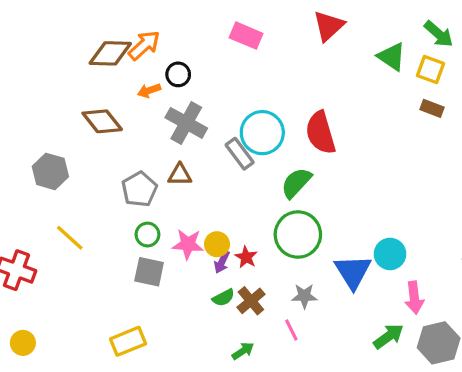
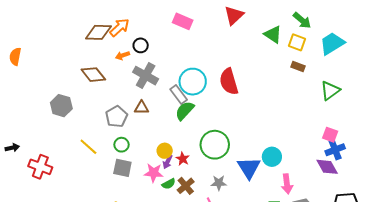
green semicircle: (296, 183) -> (185, 111), moved
yellow line: (70, 238) -> (88, 147), moved
pink star: (188, 244) -> (154, 173), moved

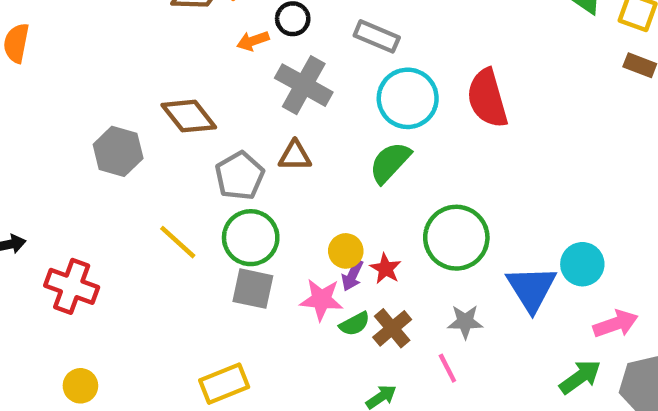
brown diamond: (93, 75) -> (189, 116), moved
gray rectangle: (179, 95) -> (377, 36), moved, turned -30
green circle: (121, 145) -> (251, 238), size x1.6
pink arrow: (287, 184) -> (616, 324), turned -102

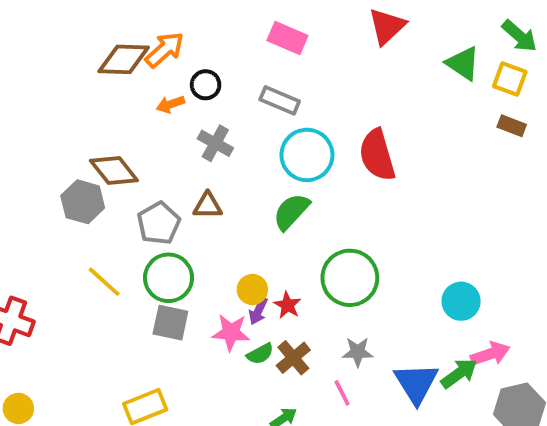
gray cross: (304, 85) -> (215, 143), size x0.7
gray hexagon: (118, 151) -> (83, 202), moved
blue triangle: (531, 289) -> (416, 383), moved
green arrow: (580, 377) -> (459, 373), moved

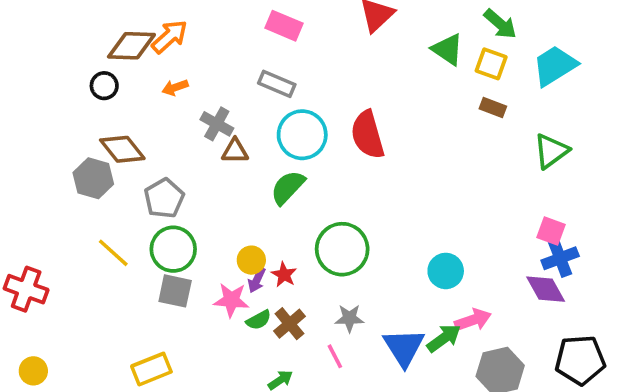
black circle: (206, 85) -> (104, 86), moved
brown triangle: (208, 206) -> (235, 151), moved

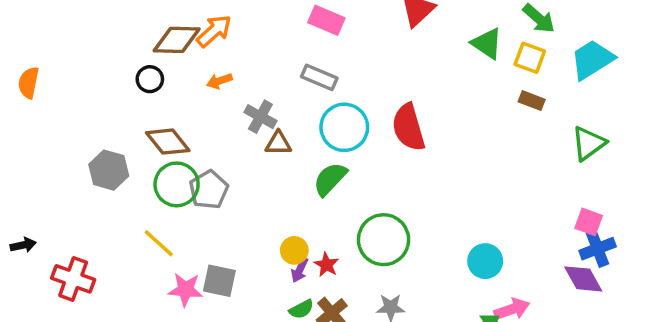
gray hexagon: (93, 178) -> (109, 170), moved
green circle: (173, 249) -> (177, 184), moved
pink star: (231, 300) -> (186, 290), moved

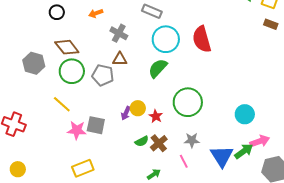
brown triangle: (278, 143) -> (120, 59), moved
gray pentagon: (209, 190) -> (103, 75), moved, turned -30
purple arrow: (300, 270) -> (126, 113), moved

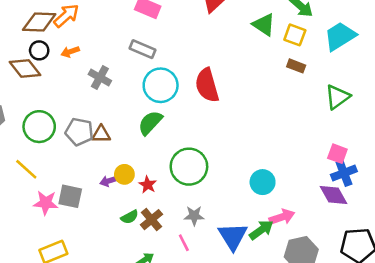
black circle: (57, 12) -> (39, 50), moved
brown diamond: (67, 47) -> (25, 68), moved
brown triangle: (120, 59) -> (101, 134), moved
purple arrow: (126, 113) -> (109, 181), turned 48

